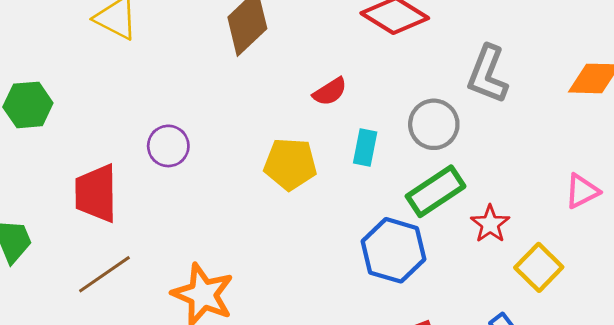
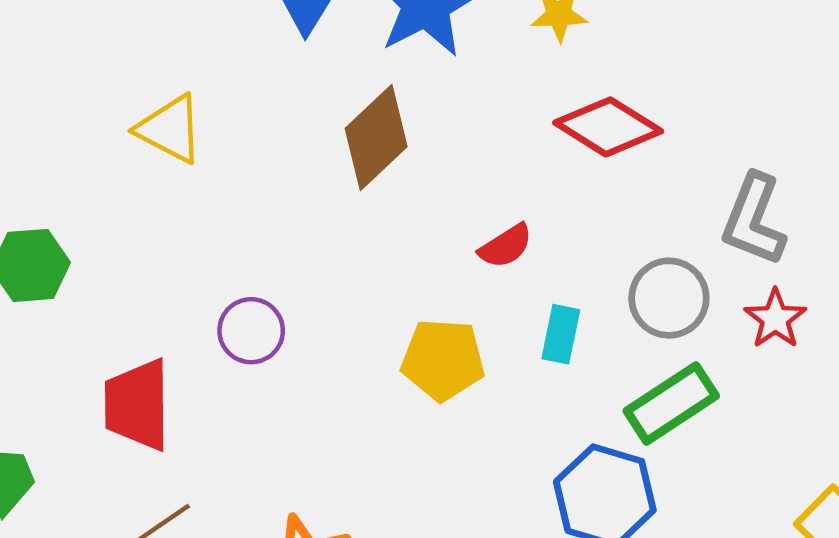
red star: (490, 224) -> (775, 319), moved

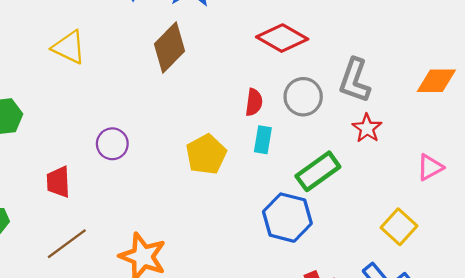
red semicircle: (506, 246) -> (254, 102), moved, turned -48
gray circle: (669, 298) -> (303, 97), moved
yellow pentagon: (443, 360) -> (206, 154), turned -30
red trapezoid: (137, 405) -> (58, 182), size x0.7

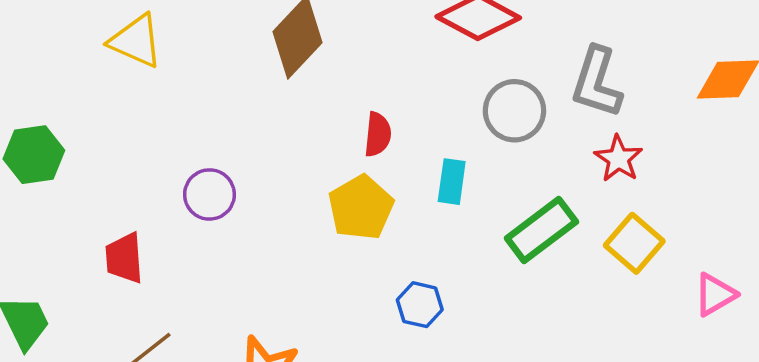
red semicircle: (254, 102) -> (378, 134), moved
pink triangle: (430, 167) -> (715, 295), moved
blue hexagon: (287, 218) -> (420, 305), moved, size x0.6
yellow square: (399, 227) -> (634, 243), moved

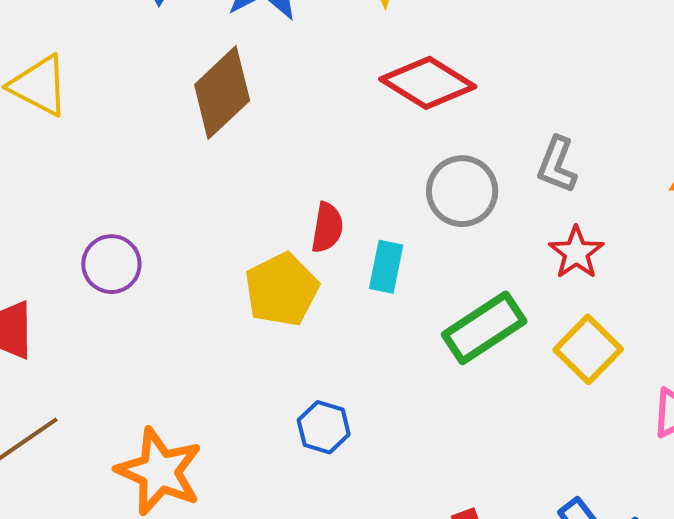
gray L-shape: (597, 82) -> (557, 165), size x0.7
red semicircle: (378, 134) -> (327, 228), moved
blue hexagon: (420, 305) -> (324, 427), moved

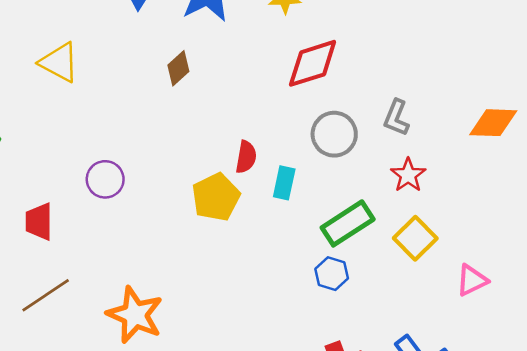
red diamond: (428, 83) -> (313, 63), turned -50
brown diamond: (222, 93) -> (178, 68), size x0.6
blue hexagon: (324, 427) -> (332, 274), moved

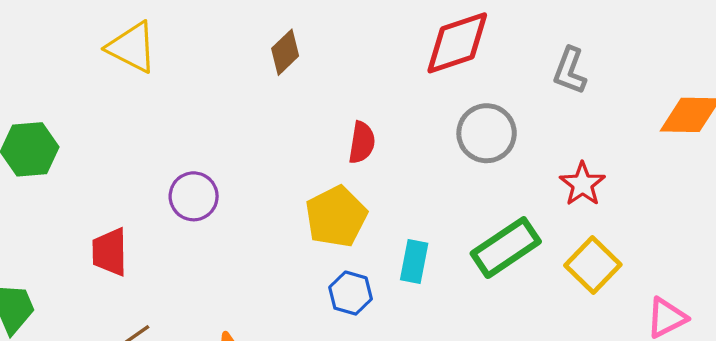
gray L-shape: (396, 118) -> (570, 71), moved
red semicircle: (246, 157) -> (362, 143), moved
cyan rectangle: (284, 183) -> (414, 262), moved
blue hexagon: (332, 274) -> (351, 293), moved

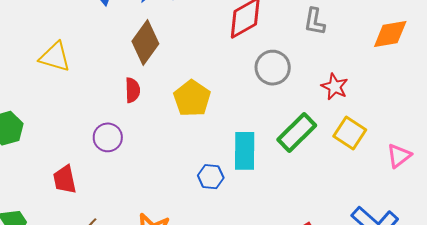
brown diamond: (285, 52) -> (145, 43), size x1.6
red semicircle: (362, 143) -> (133, 90), moved
yellow pentagon: (336, 217) -> (192, 98), moved
cyan rectangle: (414, 262) -> (245, 151), size x1.5

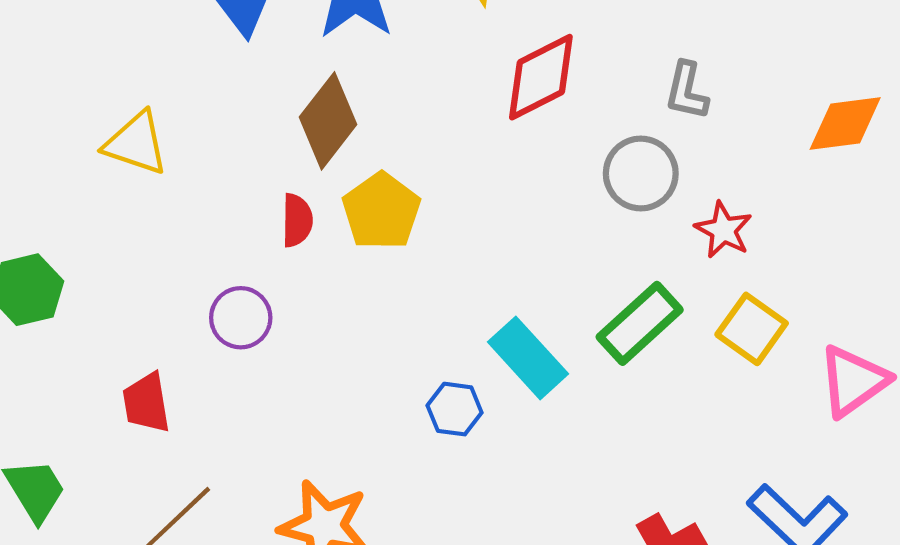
gray circle: (273, 68) -> (641, 174), moved
yellow pentagon: (192, 98) -> (381, 211), moved
cyan rectangle: (245, 151) -> (528, 358), turned -45
pink triangle: (399, 156) -> (853, 381), size x1.4

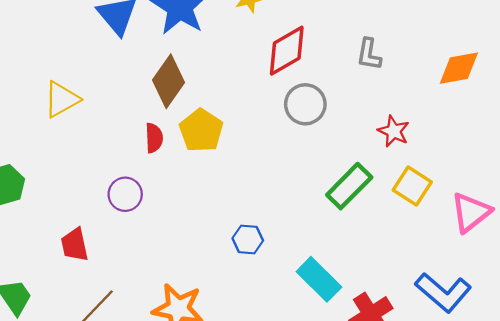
yellow triangle: (136, 143) -> (61, 99), turned -45
gray circle: (641, 174) -> (305, 104), moved
cyan rectangle: (528, 358) -> (319, 279), moved

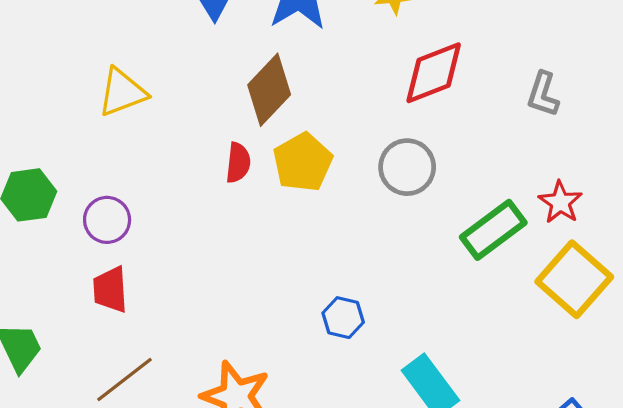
gray circle: (305, 104) -> (407, 167), moved
green rectangle: (349, 186) -> (493, 230), moved
yellow square: (412, 186) -> (574, 279), size x1.4
purple circle: (125, 194) -> (107, 220), moved

